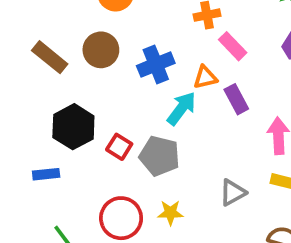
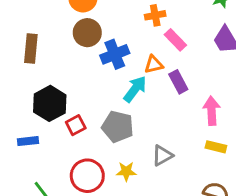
brown circle: (101, 50) -> (87, 33), moved
brown rectangle: (50, 57) -> (31, 49), turned 56
red square: (119, 147) -> (76, 125), moved, turned 30
gray triangle: (233, 193) -> (162, 155), moved

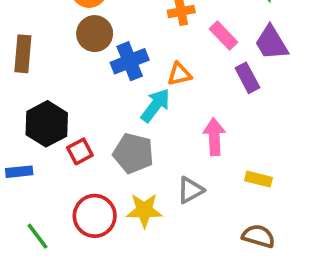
pink rectangle: (175, 40) -> (224, 35), moved
purple rectangle: (178, 82) -> (247, 78), moved
pink arrow: (212, 111) -> (214, 137), moved
yellow star: (126, 171) -> (144, 210), size x1.4

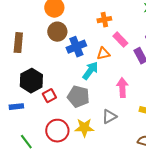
pink rectangle: (224, 35) -> (120, 40), moved

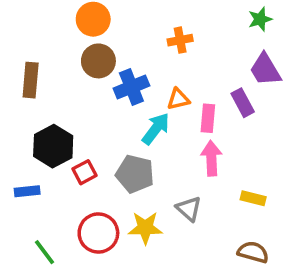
pink rectangle: (120, 40) -> (208, 118), moved, turned 49
gray triangle: (109, 117) -> (189, 209), turned -49

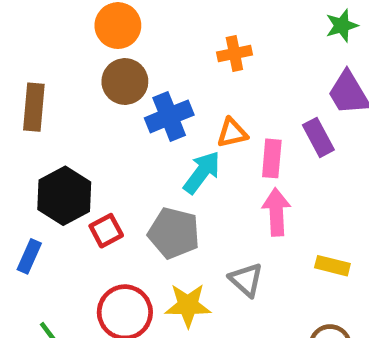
blue rectangle: (27, 191) -> (29, 256), turned -60

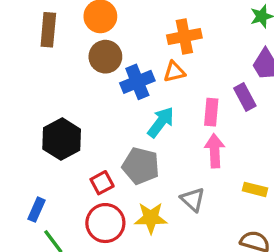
orange cross: (234, 54) -> (184, 37), size x1.4
brown rectangle: (34, 107) -> (48, 30), moved
orange triangle: (232, 133) -> (174, 72), moved
red square: (106, 231) -> (102, 183), moved
blue rectangle: (29, 256) -> (36, 210), moved

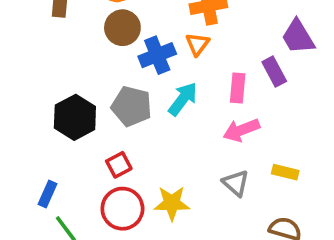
orange triangle: (174, 72) -> (197, 44), turned -40
pink arrow: (215, 151) -> (241, 130), turned -108
gray pentagon: (141, 166) -> (132, 106), moved
gray triangle: (193, 200) -> (236, 183), moved

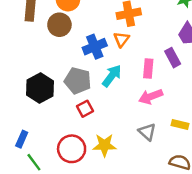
brown circle: (122, 28) -> (59, 25), moved
red square: (119, 165) -> (85, 109), moved

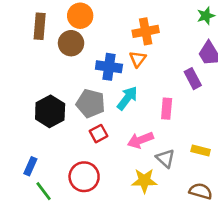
blue cross: (95, 47) -> (109, 67), turned 30
pink rectangle: (148, 69) -> (167, 109), moved
pink arrow: (151, 97) -> (140, 140), moved
yellow star: (104, 145) -> (144, 181), moved

